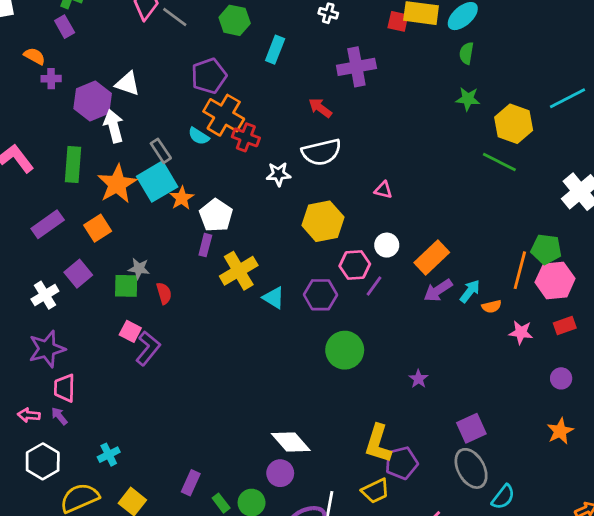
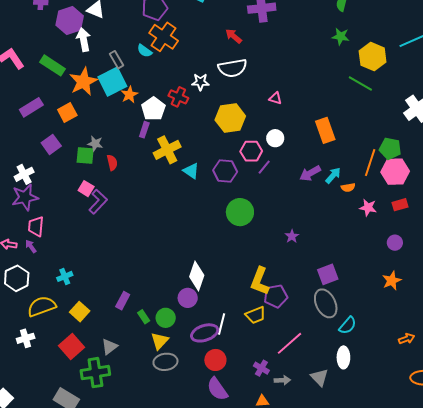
red cross: (246, 137) -> (178, 97), moved
green rectangle: (73, 165) -> (52, 65), turned -65
orange rectangle: (432, 258) -> (325, 130), moved, turned -70
white cross: (45, 295) -> (24, 174), moved
white diamond: (291, 442) -> (197, 276), turned 56

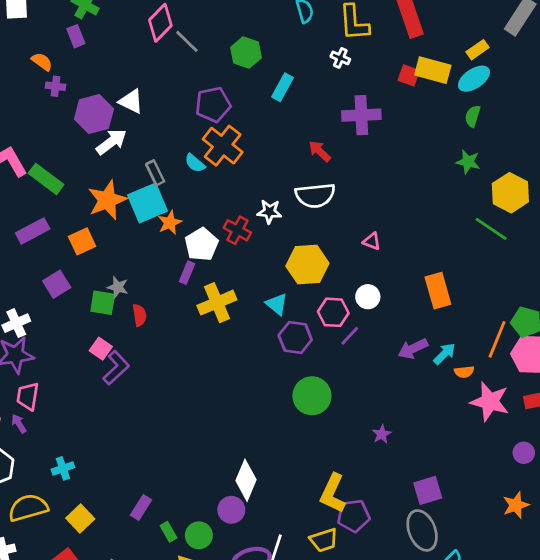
white arrow: (84, 40) -> (111, 142), turned 60
green rectangle: (52, 65) -> (46, 179), moved
cyan triangle: (191, 171) -> (277, 304), moved
pink star: (368, 208) -> (490, 402), size x1.6

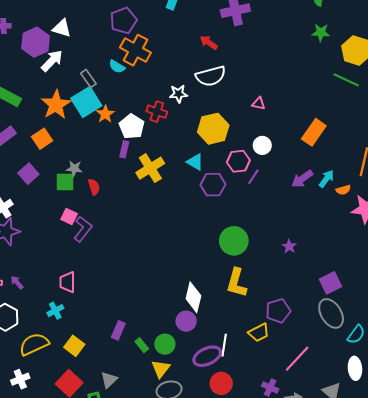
orange rectangle: (438, 291) -> (314, 132), turned 60
pink trapezoid: (28, 396) -> (68, 282), moved
green circle: (312, 396) -> (234, 241), moved
yellow L-shape: (333, 493) -> (237, 283), moved

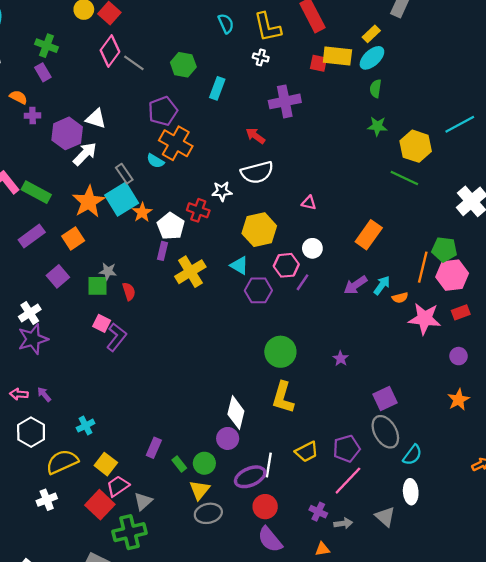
pink trapezoid: (68, 282) -> (118, 486), moved, turned 55
purple pentagon: (278, 311) -> (347, 449), moved

